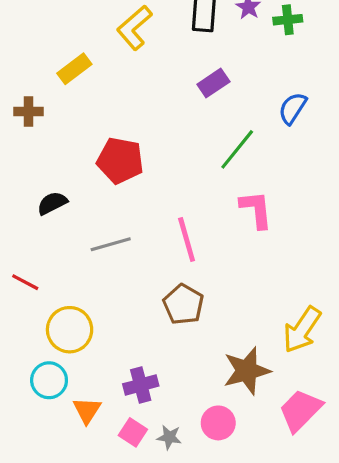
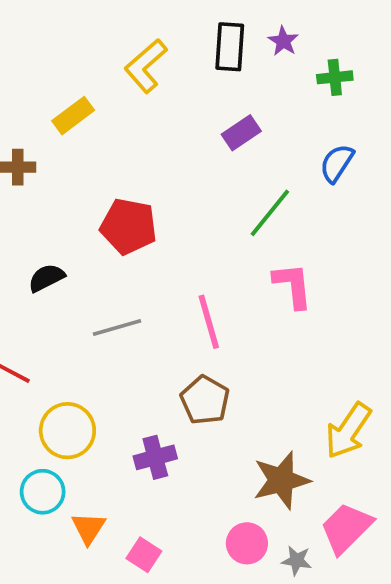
green cross: (288, 20) -> (335, 77), moved
purple cross: (141, 385) -> (155, 457), moved
gray star: (169, 437) -> (297, 560), moved

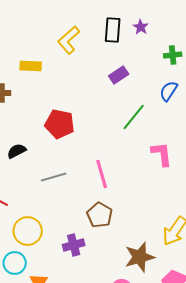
green cross: (335, 77) -> (173, 55), moved
yellow rectangle: (73, 116) -> (31, 66), turned 40
pink L-shape: (293, 285) -> (162, 154), moved

